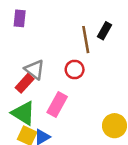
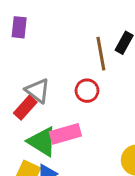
pink rectangle: (57, 104) -> (65, 134), turned 45
green triangle: (23, 113) -> (42, 142), moved

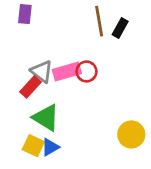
brown line: (101, 54) -> (99, 21), moved
pink rectangle: (65, 134) -> (67, 71), moved

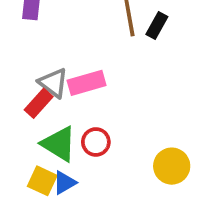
red circle: (87, 71) -> (96, 142), moved

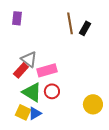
pink rectangle: (87, 83) -> (47, 70), moved

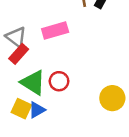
gray triangle: (29, 59) -> (16, 37), moved
pink rectangle: (47, 70) -> (55, 30), moved

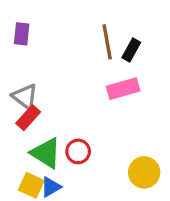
pink rectangle: (55, 30) -> (123, 89), moved

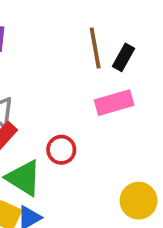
red circle: (78, 151) -> (61, 150), moved

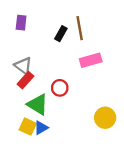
black rectangle: (123, 57) -> (61, 34), moved

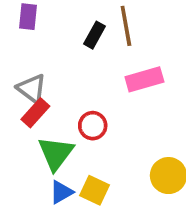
green triangle: (38, 104) -> (56, 153), turned 35
yellow square: (28, 127) -> (95, 190), moved

